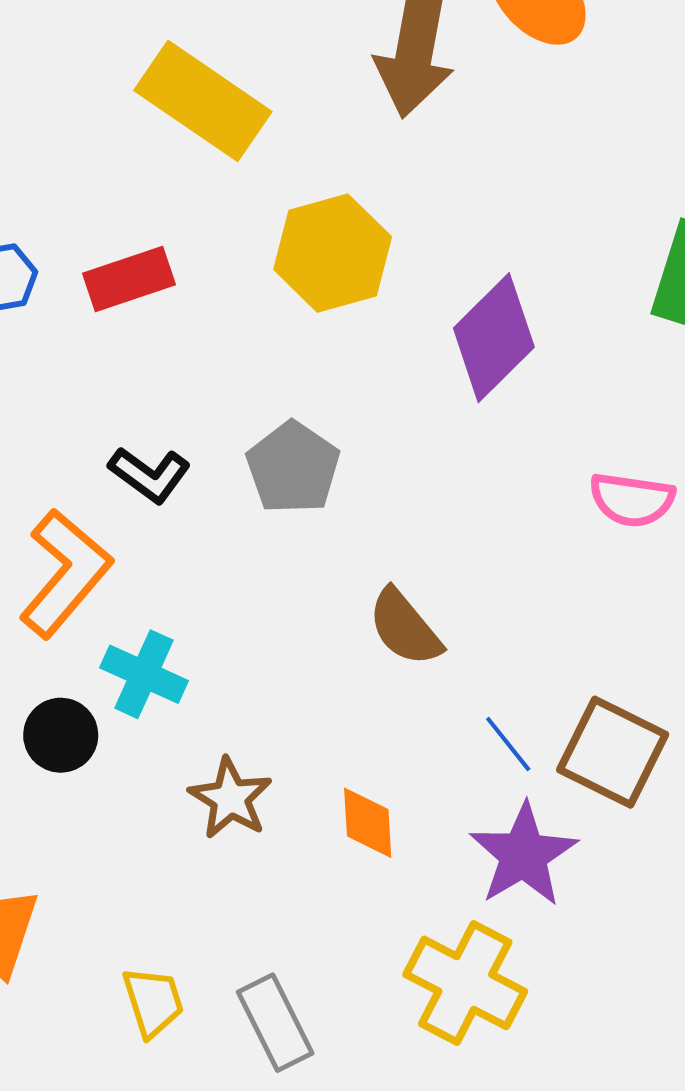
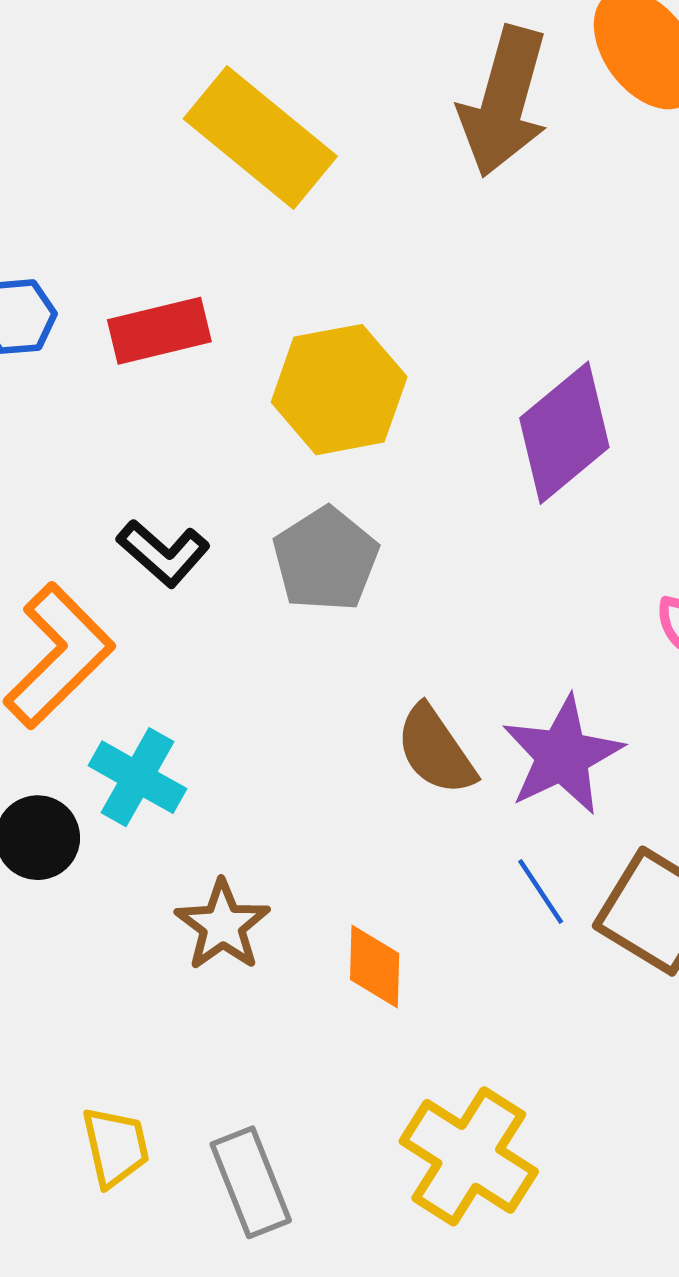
yellow hexagon: (333, 253) -> (339, 390), moved
purple star: (523, 855) -> (562, 755), moved

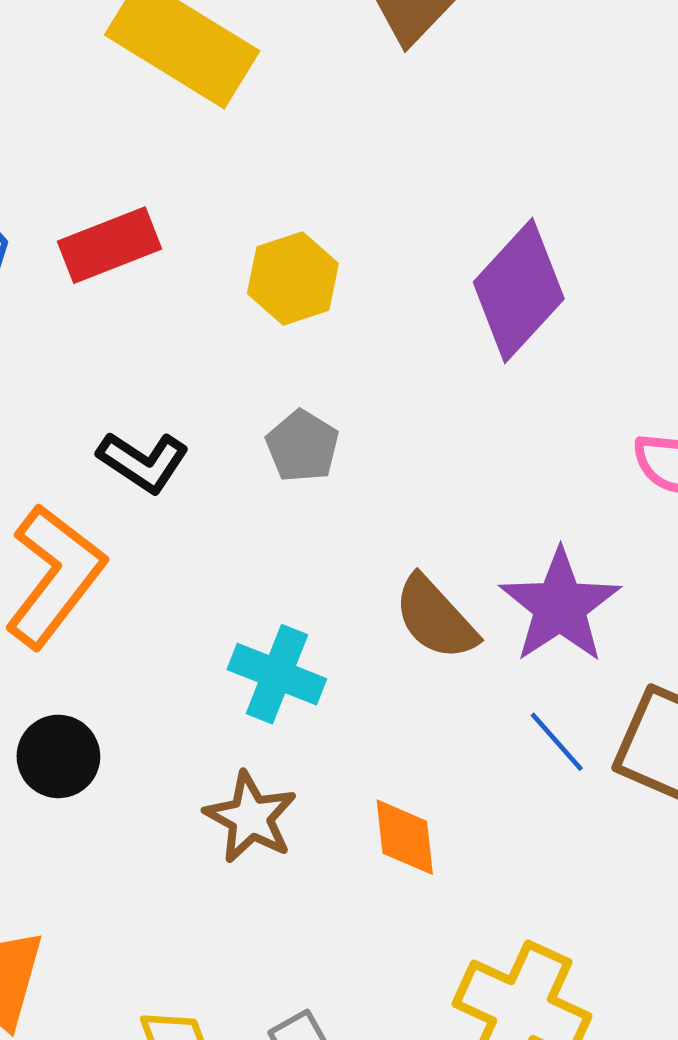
yellow hexagon: (339, 390) -> (293, 278), size x0.7
gray pentagon: (326, 559) -> (302, 446), size x0.7
cyan cross: (137, 777) -> (277, 674), moved

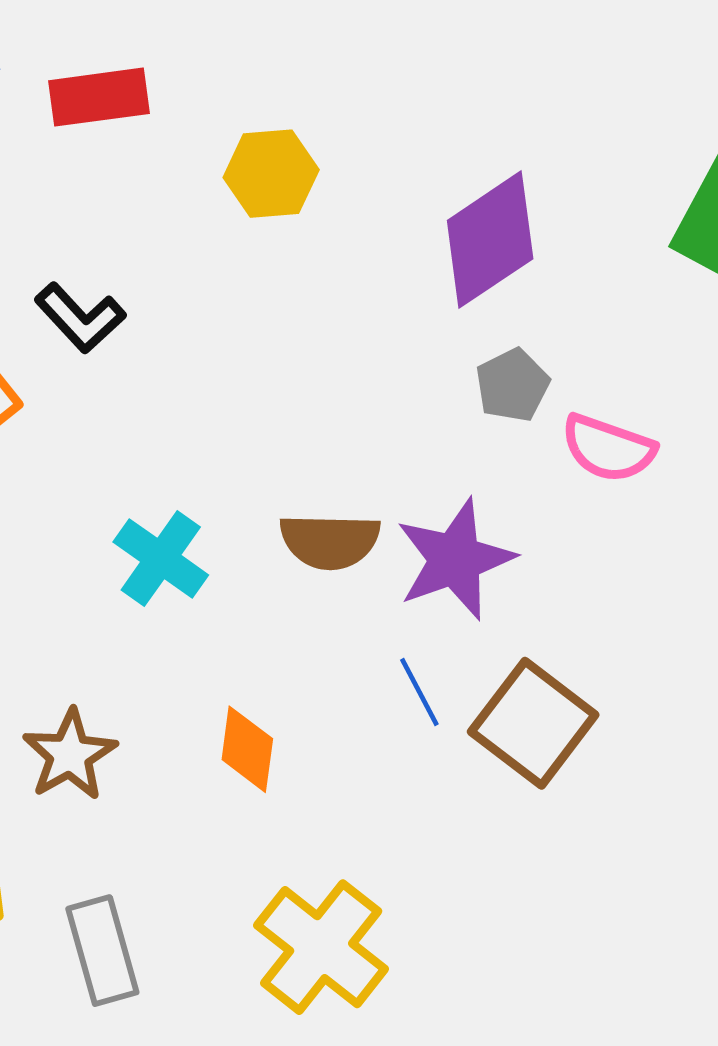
gray pentagon: (302, 446) -> (512, 385), moved
brown semicircle: (435, 618) -> (330, 541), turned -60
brown star: (251, 817) -> (70, 755), moved

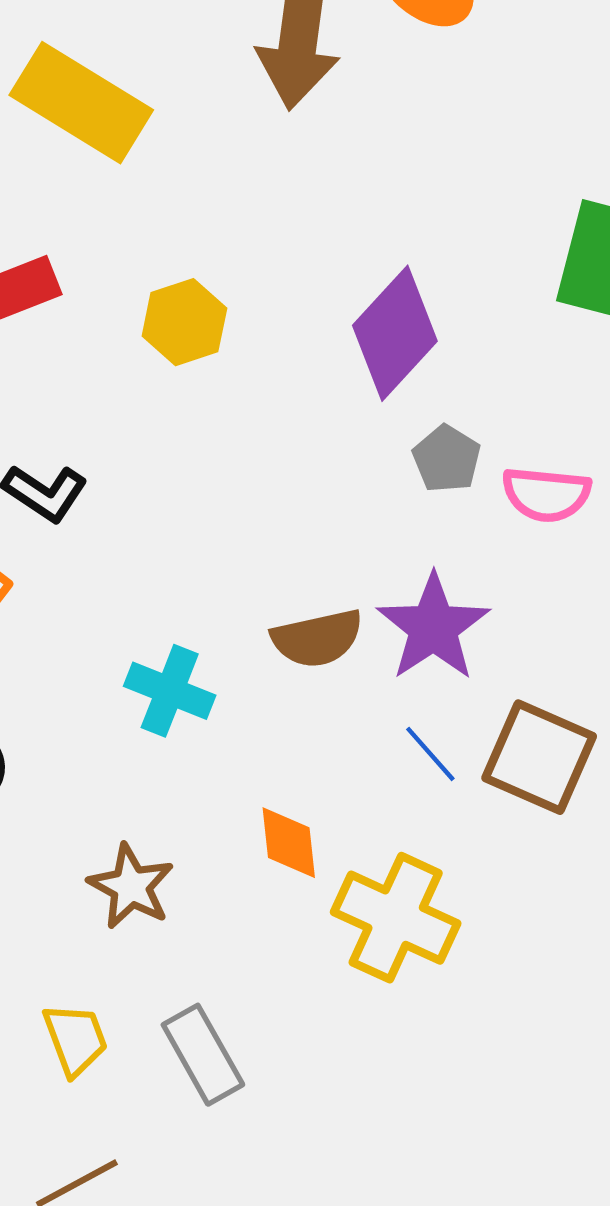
yellow cross: (321, 947) -> (396, 918), moved

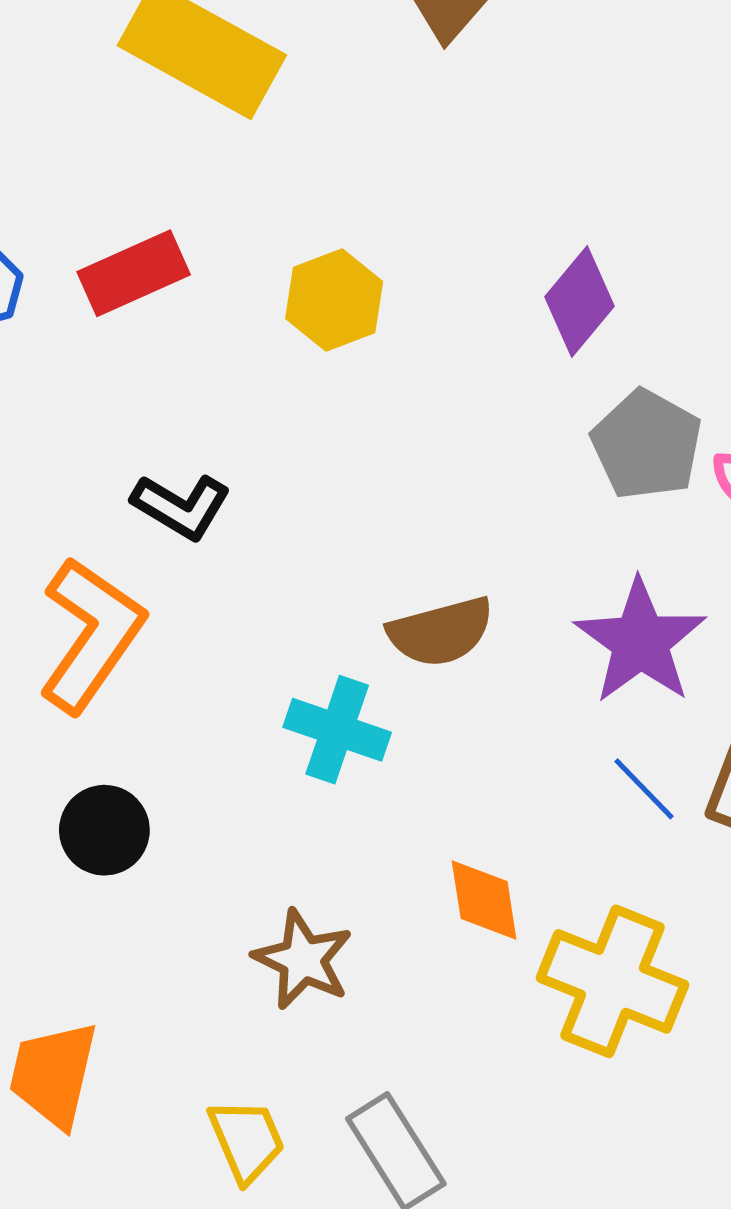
purple diamond: (395, 333) -> (580, 301), size x0.7
gray pentagon: (447, 459) -> (647, 445), size x1.4
brown semicircle: (317, 638) -> (441, 632), moved

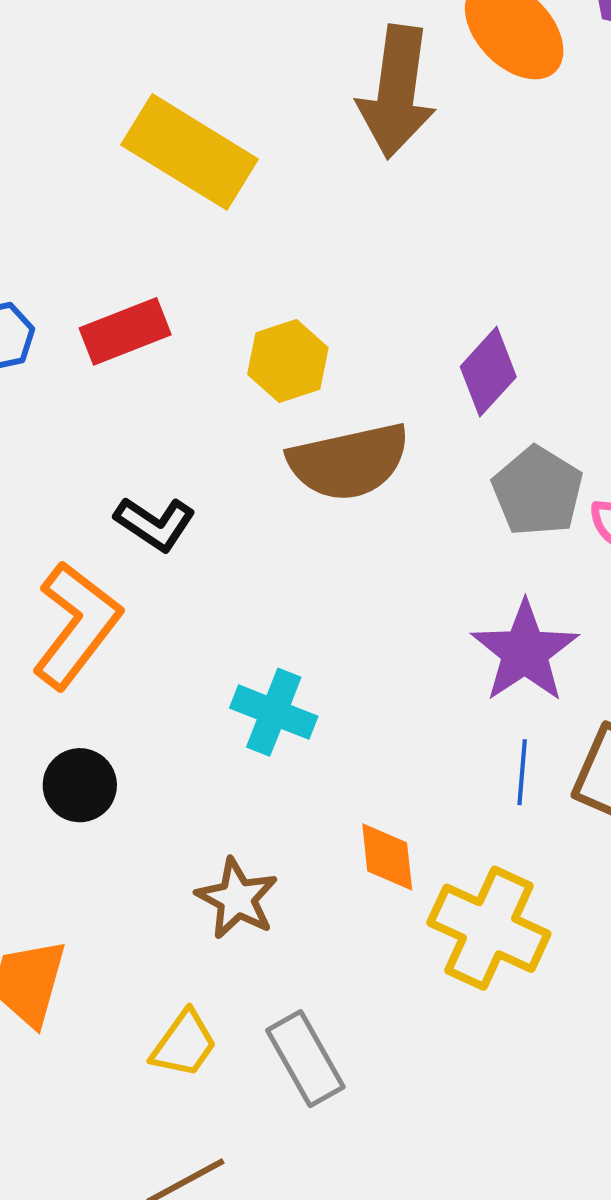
brown semicircle: (441, 632) -> (349, 462), moved, size x1.4
blue line: (644, 789) -> (522, 772), turned 46
yellow trapezoid: (247, 1140) -> (184, 1044), turned 56

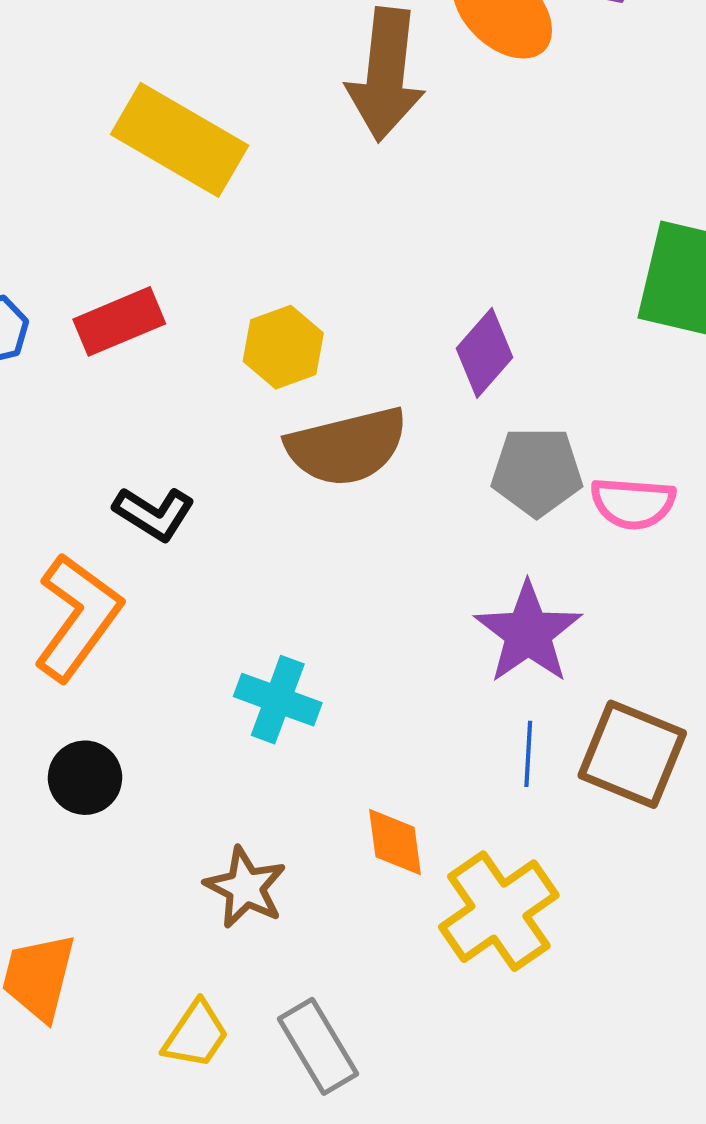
gray pentagon: (538, 491) -> (537, 472), turned -30
yellow cross: (489, 928) -> (499, 911), turned 32

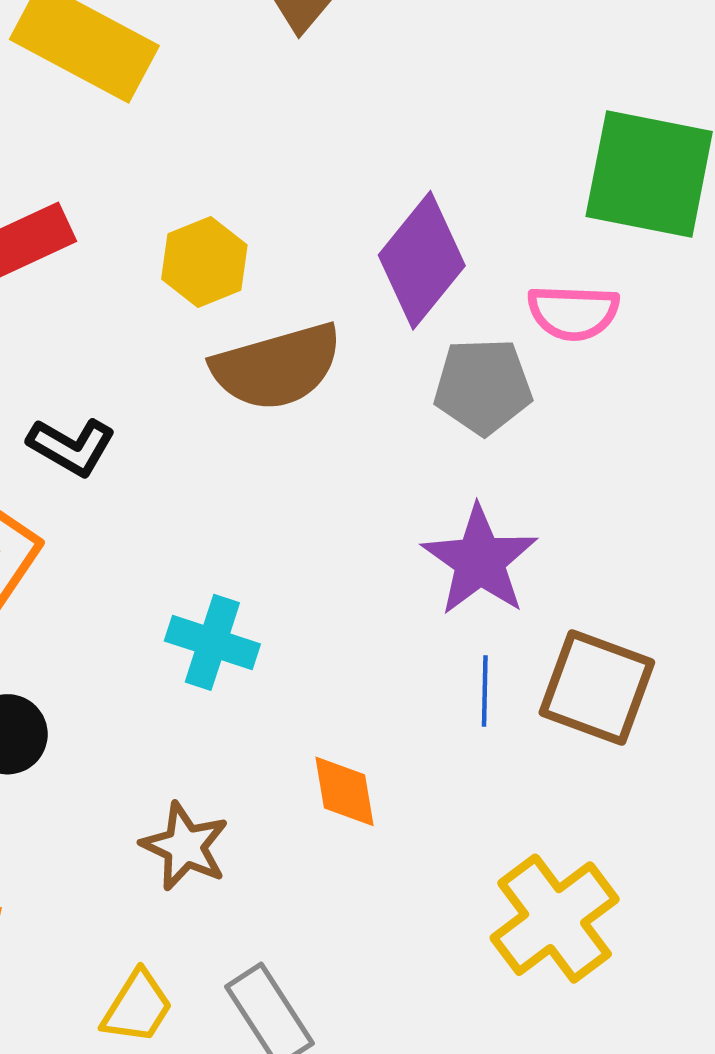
purple diamond: (485, 353) -> (422, 260), size x1.4
pink semicircle: (633, 503) -> (573, 312), moved
yellow cross: (499, 911) -> (555, 919), moved

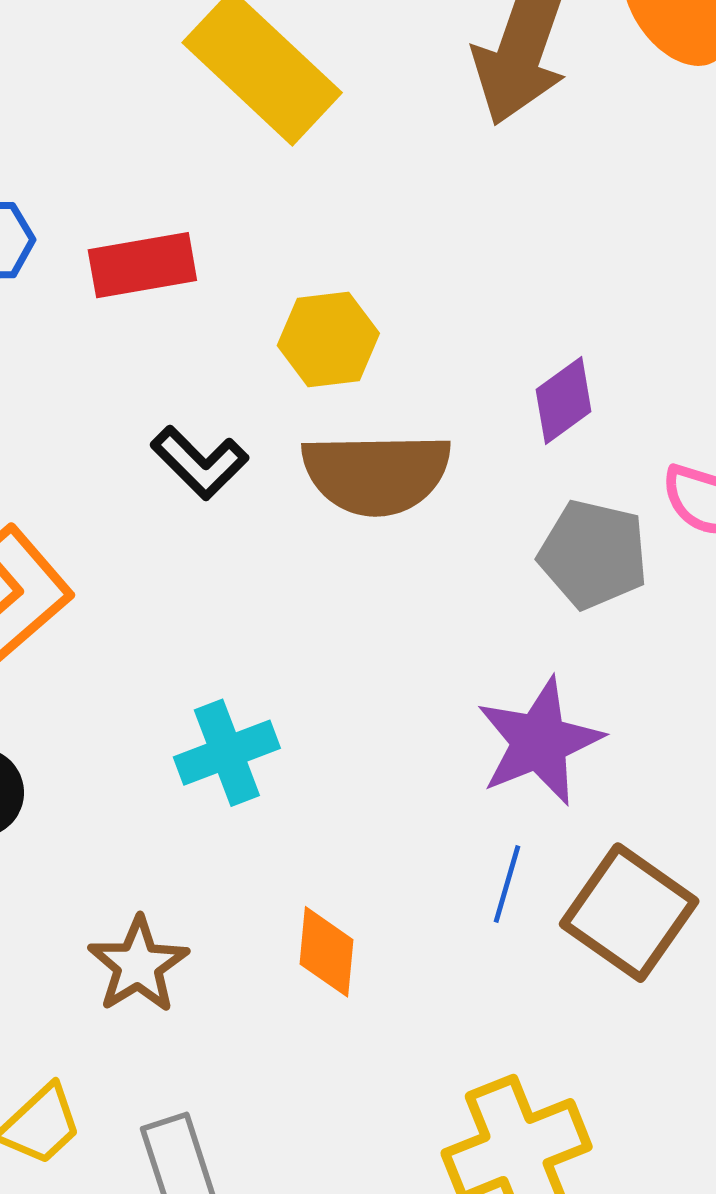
purple diamond: (422, 260) -> (564, 401), size x0.6
black L-shape: (71, 447) -> (200, 463), moved
cyan cross: (212, 642) -> (227, 753), turned 36

